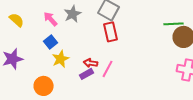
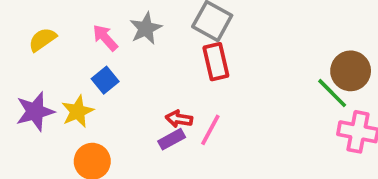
yellow semicircle: (17, 20) -> (42, 40), turned -77
green line: (174, 24) -> (332, 93), moved, turned 48
yellow star: (61, 59) -> (77, 111), moved

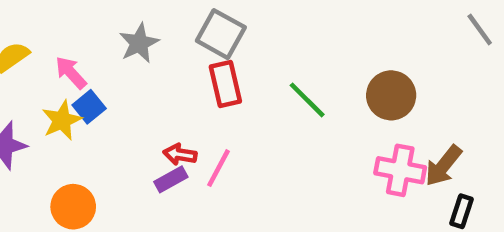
pink arrow: (105, 38) -> (71, 73), moved
green line: (332, 93) -> (307, 100), moved
yellow star: (77, 111) -> (62, 120), moved

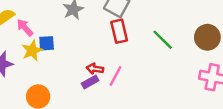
pink arrow: (71, 73) -> (25, 28), moved
blue square: (89, 107) -> (47, 43), turned 35

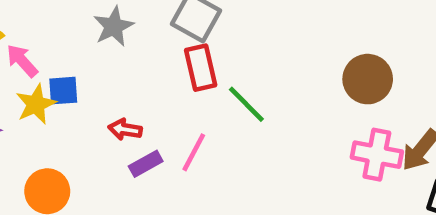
green line: (163, 40) -> (246, 104), moved
red arrow: (95, 69) -> (125, 129), moved

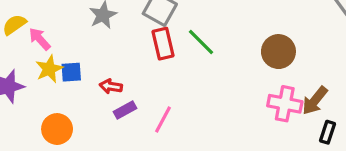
blue square: (63, 91) -> (71, 72), moved
green line: (246, 104) -> (201, 42), moved
pink line: (194, 152) -> (163, 120), moved

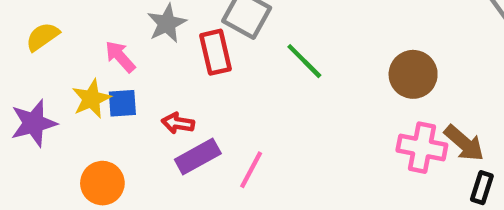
pink arrow: (40, 39) -> (120, 57), moved
red rectangle: (163, 44) -> (216, 52), moved
brown arrow: (315, 101) -> (464, 143), turned -88
purple rectangle: (125, 110) -> (198, 156), size x1.4

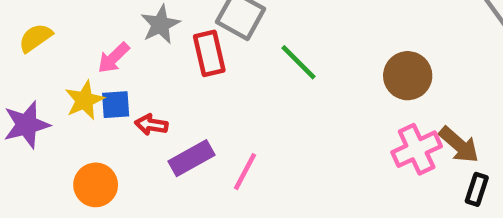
pink arrow: (120, 57) -> (113, 58), turned -92
red arrow: (178, 123) -> (151, 125), moved
pink cross: (422, 148) -> (417, 149), turned -36

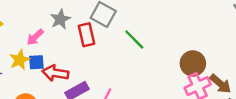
brown circle: (408, 76) -> (193, 63), moved
red arrow: (151, 125) -> (55, 73), size x1.5

